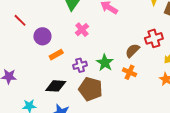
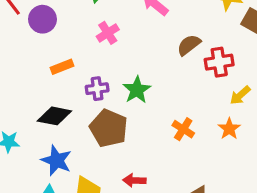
purple circle: (42, 36) -> (42, 19), moved
brown semicircle: (132, 51) -> (189, 45), moved
orange cross: (130, 72) -> (183, 129), moved

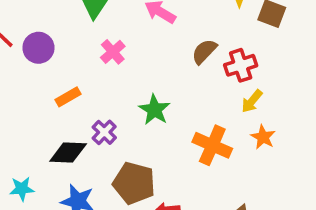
purple cross: (97, 89) -> (104, 132), moved, turned -30
yellow arrow: (240, 95) -> (252, 101), moved
brown pentagon: (109, 128) -> (134, 183), moved
orange cross: (183, 129) -> (212, 145), size x1.5

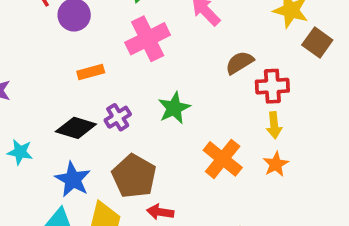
pink cross: (113, 52) -> (148, 39), size x1.6
yellow arrow: (252, 101) -> (274, 125), turned -60

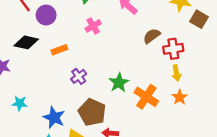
pink cross: (148, 39) -> (93, 26), size x0.6
green star: (174, 108) -> (119, 83), moved
black diamond: (76, 128) -> (26, 42), moved

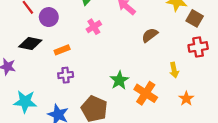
red cross: (173, 49) -> (198, 47), moved
purple cross: (79, 76) -> (66, 75), moved, turned 32
orange star: (180, 97) -> (186, 99), moved
cyan star: (20, 103) -> (25, 102), size x1.5

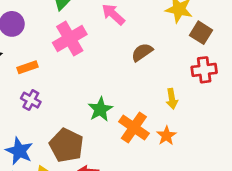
pink cross: (94, 27) -> (70, 39), size x1.6
purple cross: (66, 75) -> (31, 100), turned 32
orange star: (186, 99) -> (166, 136), moved

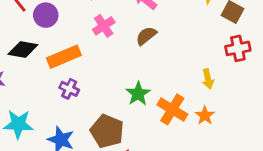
pink cross: (70, 39) -> (104, 26), size x0.7
brown semicircle: (142, 52) -> (146, 36), moved
orange rectangle: (28, 67) -> (64, 57), size x1.6

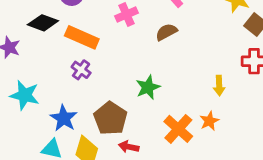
orange rectangle: (64, 57) -> (82, 37), turned 36
orange cross: (172, 109) -> (178, 129), moved

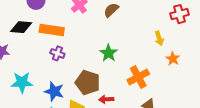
orange star: (209, 121) -> (173, 59), moved
orange cross: (178, 129) -> (138, 77), turned 35

